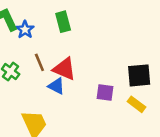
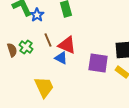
purple square: (105, 93) -> (98, 63), size x1.5

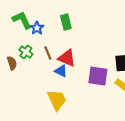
green cross: (26, 47) -> (26, 52), moved
yellow trapezoid: (44, 87) -> (57, 100), moved

